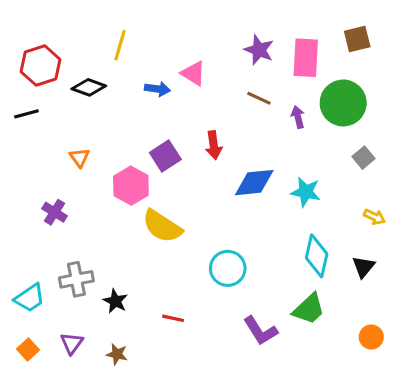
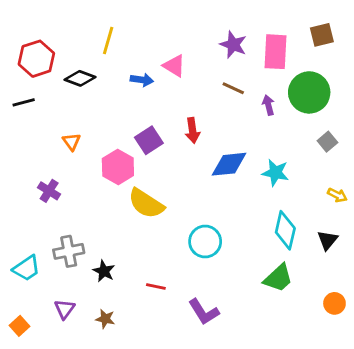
purple L-shape: (260, 331) -> (204, 312), moved
orange square: (28, 349) -> (20, 326), moved

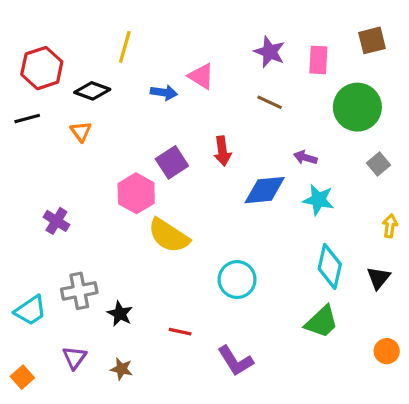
pink rectangle: (275, 52) -> (318, 60), size x0.7
purple arrow: (268, 105) -> (305, 158), moved, turned -60
orange triangle: (72, 142) -> (81, 132), moved
yellow arrow: (337, 195) -> (390, 226), turned -108

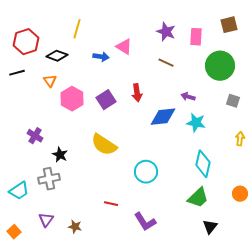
gray square: (379, 164) -> (233, 101), turned -32
pink hexagon: (136, 193) -> (72, 99), moved
black triangle: (379, 278) -> (210, 227), moved
black star: (120, 314) -> (60, 155), moved
orange circle: (387, 351) -> (240, 194), moved

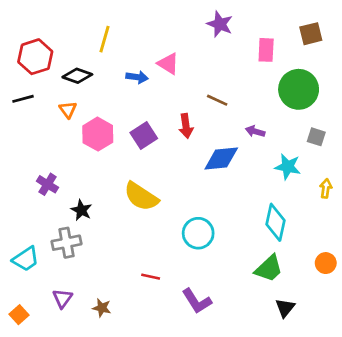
purple star: (166, 32) -> (220, 24), moved
brown line: (166, 63) -> (217, 100), moved
cyan star: (196, 123) -> (288, 167), moved

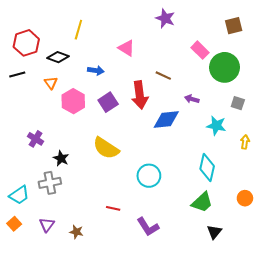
pink rectangle: (266, 50) -> (200, 50), moved, turned -48
blue arrow: (137, 77) -> (96, 70), moved
red arrow: (186, 126) -> (140, 95), size x1.5
orange square: (19, 315) -> (14, 224), moved

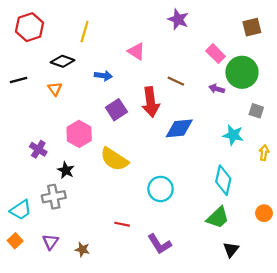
red hexagon: (26, 43) -> (30, 27), moved
purple arrow: (192, 99) -> (217, 89), moved
pink hexagon: (73, 101) -> (79, 134), moved

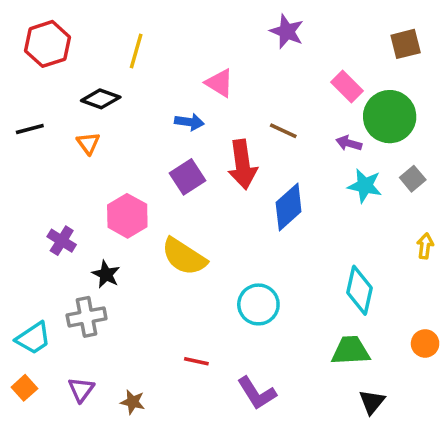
blue arrow: (103, 76) -> (189, 122), moved
gray square: (256, 111) -> (413, 179), turned 32
blue diamond: (179, 128) -> (289, 207), turned -36
cyan star: (233, 135) -> (365, 186), moved
green trapezoid: (218, 218) -> (351, 351), turned -140

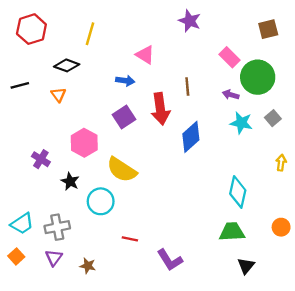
brown line: (283, 131) -> (187, 87), turned 60
cyan circle: (258, 304) -> (101, 201), moved
gray cross: (87, 317) -> (57, 227), moved

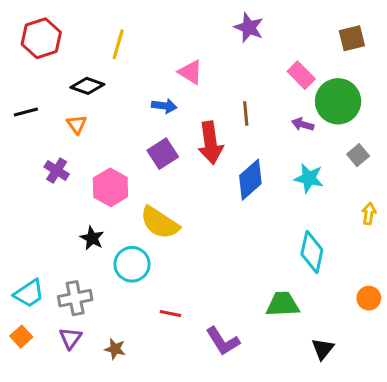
cyan star: (241, 123) -> (309, 178), moved
purple cross: (41, 159) -> (57, 170), moved
green trapezoid: (232, 232) -> (283, 304), moved

